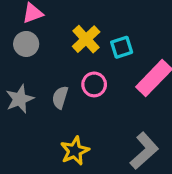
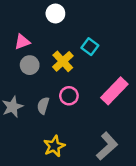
gray circle: (26, 44) -> (30, 65), moved
cyan square: (122, 47) -> (90, 47), moved, turned -35

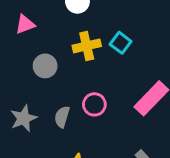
pink triangle: (22, 42) -> (25, 24), moved
yellow cross: (63, 61) -> (87, 46), moved, turned 30

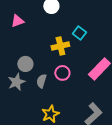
yellow cross: (87, 46) -> (60, 46), moved
gray circle: (45, 66) -> (25, 64), moved

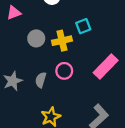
cyan square: (79, 33) -> (83, 26), turned 32
gray circle: (25, 64) -> (36, 38), moved

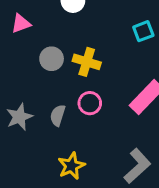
cyan square: (83, 26) -> (143, 31), moved
yellow cross: (62, 41) -> (87, 62), turned 30

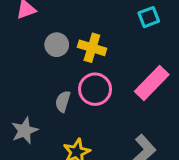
pink circle: (90, 103) -> (95, 89), size x1.4
gray star: (19, 117) -> (24, 131), moved

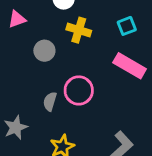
yellow cross: (92, 48) -> (79, 30), moved
pink rectangle: (152, 83) -> (130, 66), moved, turned 76

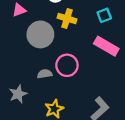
gray circle: (44, 51) -> (40, 34), size x1.6
gray semicircle: (50, 101) -> (45, 74), turned 64

